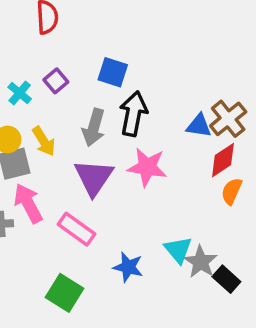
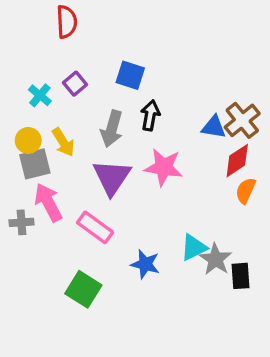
black arrow: (133, 114) -> (150, 115), size x0.7
cyan triangle: (178, 250) -> (194, 247), turned 44
black rectangle: (226, 279) -> (241, 276), turned 44

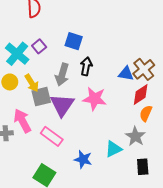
cyan cross: (40, 95) -> (17, 54), size x1.6
gray square: (35, 164) -> (41, 97), moved
gray star: (215, 259) -> (135, 136), moved

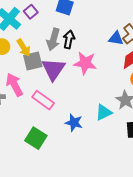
black arrow: (86, 66) -> (69, 39), moved

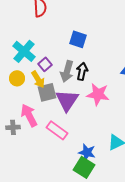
purple square: (31, 12) -> (45, 64), moved
green square: (36, 138) -> (84, 167), moved

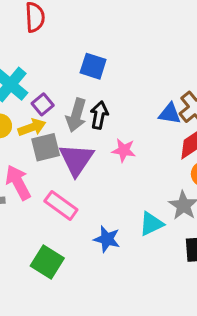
yellow arrow: (38, 79) -> (32, 127), turned -78
pink star: (98, 94) -> (124, 150), size x0.7
green square: (84, 167) -> (47, 262), moved

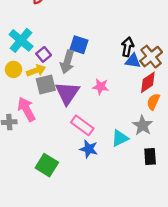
blue square: (93, 66) -> (79, 45), moved
black arrow: (99, 115) -> (127, 47), moved
pink rectangle: (61, 205) -> (82, 125), moved

